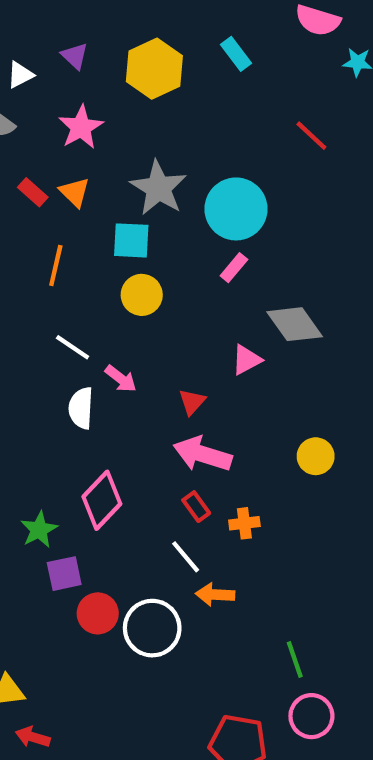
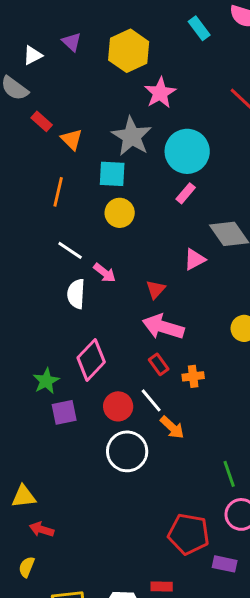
cyan rectangle: (236, 54) -> (199, 28), moved
pink star: (81, 127) -> (160, 93), moved
red rectangle: (33, 192) -> (42, 121), moved
orange arrow: (215, 595) -> (172, 427), turned -140
red circle: (98, 613) -> (118, 406), moved

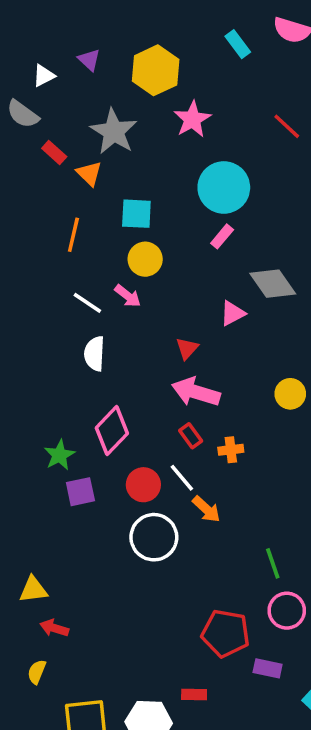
gray star: (132, 136) -> (114, 132), moved
pink arrow: (105, 273) -> (128, 296), moved

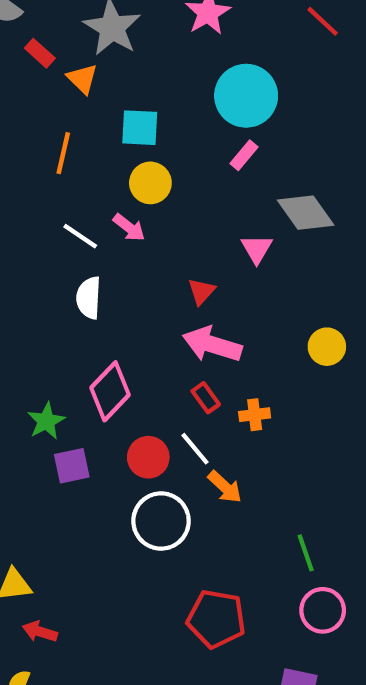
pink triangle: (233, 313) -> (257, 249), turned -32
red pentagon: (226, 633) -> (216, 619), moved

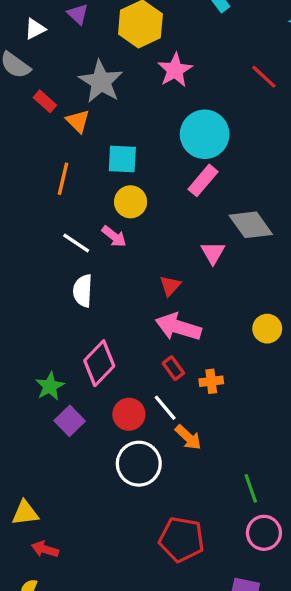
pink rectangle: (244, 155) -> (203, 180), size x1.4
purple square: (72, 466) -> (70, 421), turned -32

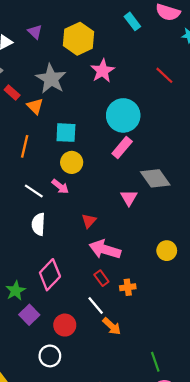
red triangle: (170, 286) -> (89, 221), moved
red circle: (129, 414) -> (65, 325), moved
white circle: (139, 464) -> (50, 356), moved, size x0.7

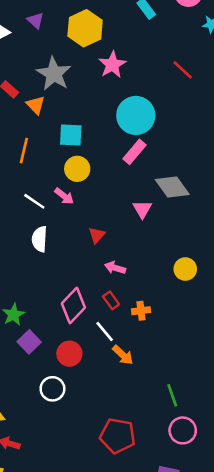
pink arrow: (105, 249) -> (115, 268), size x0.6
pink diamond: (50, 275) -> (73, 305), moved

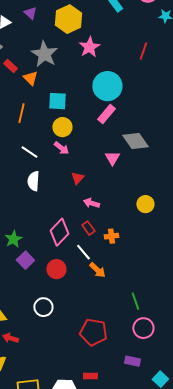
red line: (183, 70) -> (143, 51), turned 66
pink arrow: (64, 196) -> (61, 148), moved
white circle: (52, 389) -> (43, 307), moved

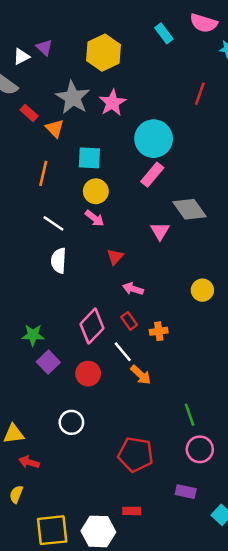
purple triangle: (30, 13) -> (44, 47), moved
pink star: (89, 47) -> (112, 103), moved
green star: (13, 239) -> (33, 335), turned 30

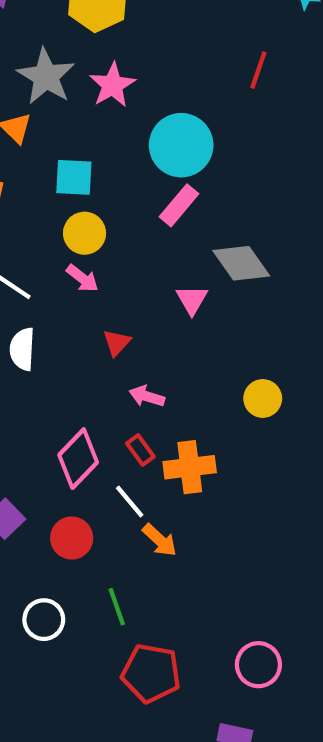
orange cross: (159, 331) -> (190, 467), size x1.6
green line: (190, 415) -> (117, 607), moved

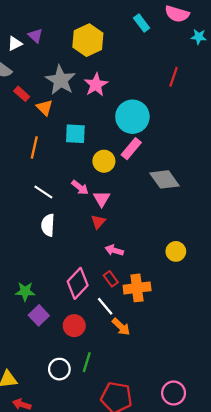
yellow circle: (85, 233) -> (104, 161), moved
pink triangle: (192, 300) -> (102, 199), moved
green line: (117, 607) -> (87, 362), moved, turned 36

